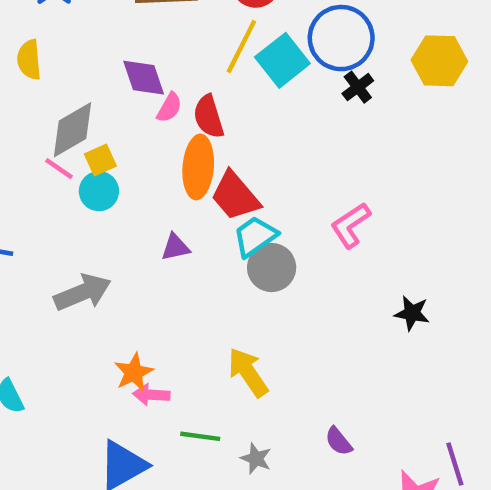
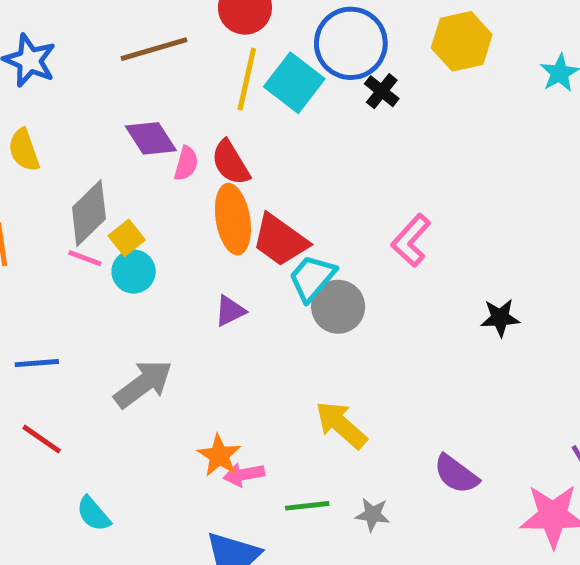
purple semicircle: (339, 441) -> (456, 474), size x1.4

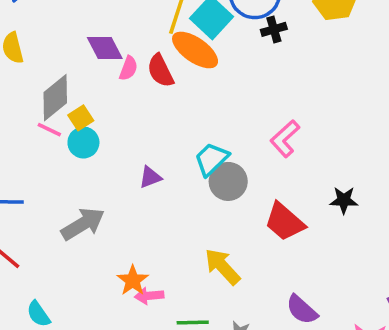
black cross: (382, 91) -> (274, 29), turned 30
orange ellipse: (233, 219) -> (195, 50), moved, turned -51
red trapezoid: (280, 240) -> (284, 222), moved

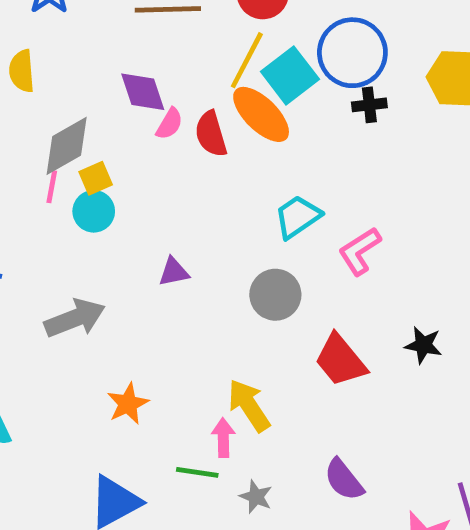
pink line: (49, 130) -> (52, 187), turned 65
cyan trapezoid: (211, 159) -> (298, 217), moved
pink arrow: (149, 296) -> (223, 438), moved, turned 84

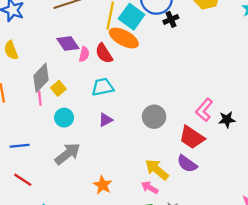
cyan circle: (94, 211) -> (64, 118), moved
cyan trapezoid: (298, 217) -> (103, 87), moved, turned 40
pink L-shape: (360, 251) -> (204, 110), moved
pink arrow: (223, 438) -> (150, 187), turned -42
purple semicircle: (344, 480) -> (187, 164), moved

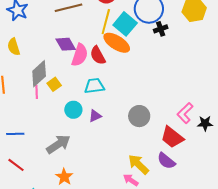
pink semicircle: (84, 54) -> (80, 55), size x1.6
cyan circle: (64, 118) -> (73, 110), moved
orange star: (103, 185) -> (64, 177), moved

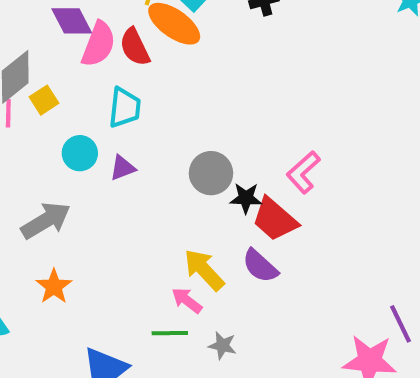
cyan trapezoid: (94, 86) -> (125, 108), turned 100
black star: (205, 123) -> (246, 198), moved

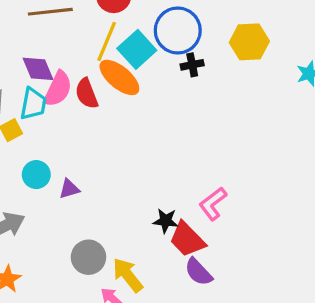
cyan trapezoid: (125, 108) -> (33, 104), moved
gray circle: (211, 173) -> (88, 257), moved
purple semicircle: (260, 266) -> (198, 272), moved

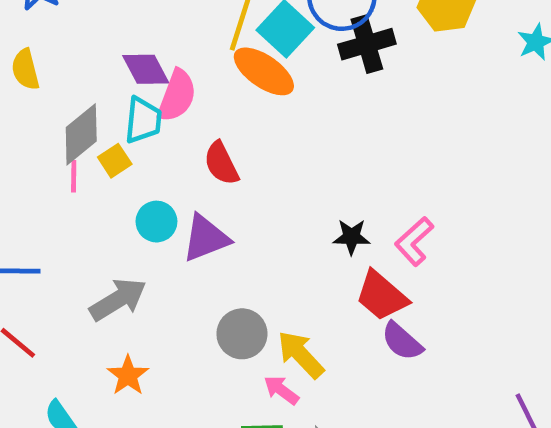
black cross: (192, 65) -> (367, 44), size x1.6
red semicircle: (87, 94) -> (221, 163), moved
purple triangle: (69, 189) -> (206, 238), size x1.6
black star: (166, 221) -> (351, 237), moved

